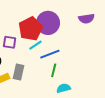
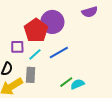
cyan line: (35, 45) -> (35, 54), moved
green line: (54, 70) -> (66, 82), moved, turned 48

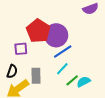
purple circle: (52, 22) -> (56, 35), moved
cyan line: (35, 54) -> (62, 69), moved

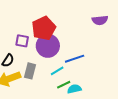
purple circle: (56, 35) -> (48, 46), moved
blue line: (63, 52) -> (75, 59), moved

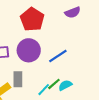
red pentagon: (44, 28) -> (32, 19), moved
cyan line: (57, 71) -> (44, 90), moved

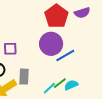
red pentagon: (32, 19) -> (56, 16), moved
purple circle: (29, 50) -> (51, 44), moved

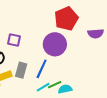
purple semicircle: (82, 13) -> (96, 34), moved
blue line: (65, 55) -> (42, 69), moved, turned -48

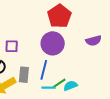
purple semicircle: (96, 34) -> (93, 41), moved
cyan line: (43, 87) -> (49, 88), turned 40

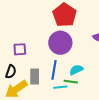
green line: (59, 83) -> (71, 82), turned 48
cyan semicircle: (70, 86) -> (76, 70), moved

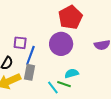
blue line: (54, 70) -> (30, 55), moved
cyan line: (60, 87) -> (53, 88), turned 48

